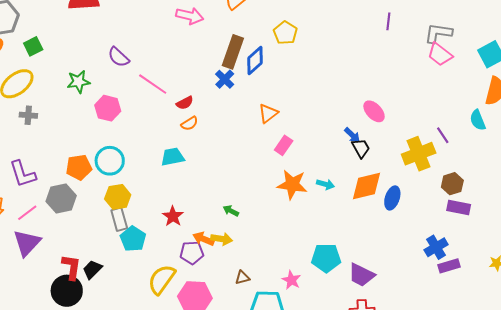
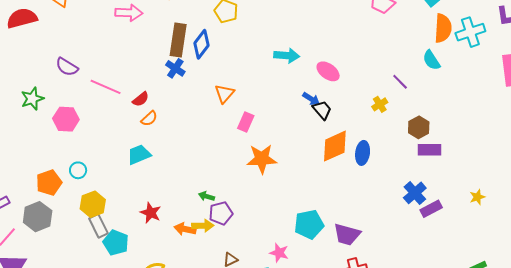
yellow cross: (419, 154) -> (380, 104), size x0.5
cyan circle: (110, 161) -> (78, 170), size x0.6
cyan arrow: (325, 184) -> (287, 56), moved, size x1.4
purple pentagon: (192, 253) -> (221, 213), moved

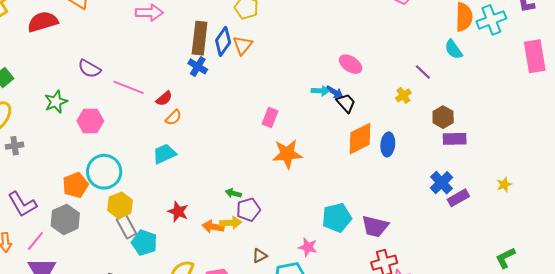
cyan arrow: (287, 56) -> (320, 91), moved, size x0.7
orange triangle: (224, 94) -> (243, 45), moved
cyan circle: (78, 170) -> (104, 172), size x2.0

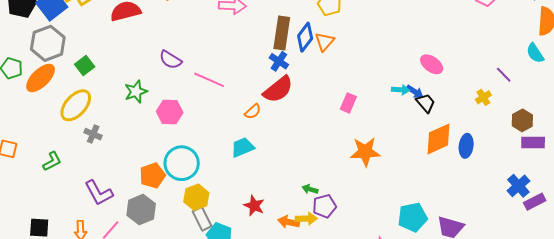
red semicircle: (164, 98) -> (278, 89), moved, size x1.8
pink rectangle: (270, 118) -> (348, 103), moved
gray cross: (15, 146) -> (93, 134), turned 30

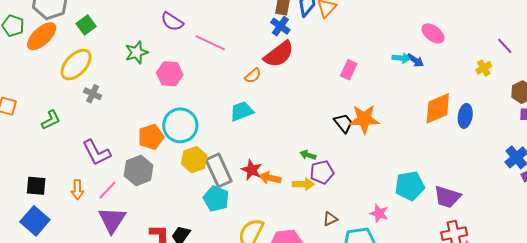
black trapezoid: (426, 103) -> (343, 123), moved
gray rectangle: (202, 219) -> (219, 170), moved, size x1.4
orange arrow: (289, 222) -> (270, 178), moved

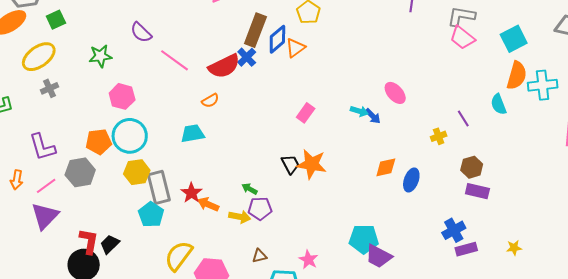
red semicircle: (279, 54) -> (224, 66), moved
pink hexagon: (170, 74) -> (122, 96), moved
gray cross: (93, 94) -> (49, 88), turned 30
orange diamond: (438, 108) -> (386, 167), size x0.7
cyan pentagon: (410, 186) -> (364, 239), moved

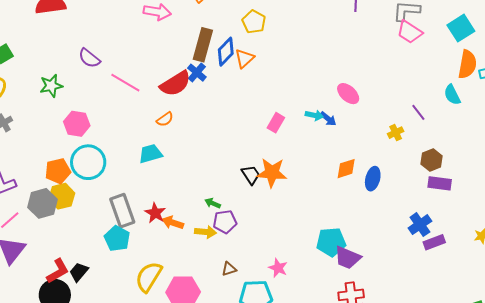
pink rectangle: (306, 113) -> (276, 123), moved
yellow hexagon: (137, 172) -> (62, 196), moved
red L-shape: (89, 241) -> (58, 271), turned 56

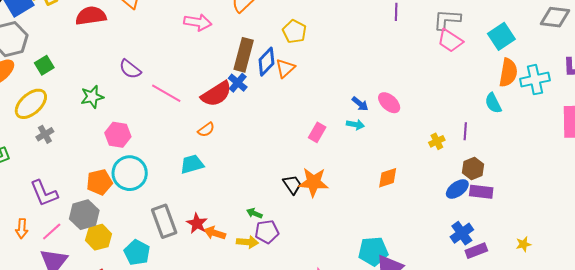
purple line: (418, 112) -> (465, 131), moved, turned 42
blue arrow: (328, 119) -> (360, 104), moved
blue ellipse: (373, 179) -> (457, 189), moved, turned 40
yellow hexagon: (62, 196) -> (99, 237), moved
cyan pentagon: (117, 238) -> (137, 252), moved

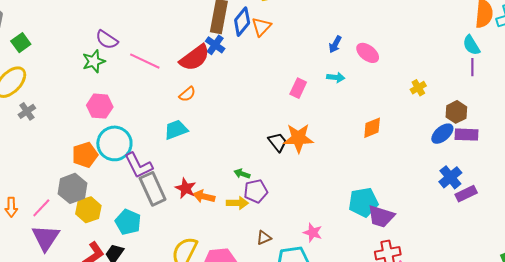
green star: (92, 97) -> (94, 61), moved
blue arrow: (360, 104) -> (335, 44), moved, turned 84
purple line: (465, 131) -> (472, 67), moved
purple L-shape: (44, 193) -> (139, 165), moved

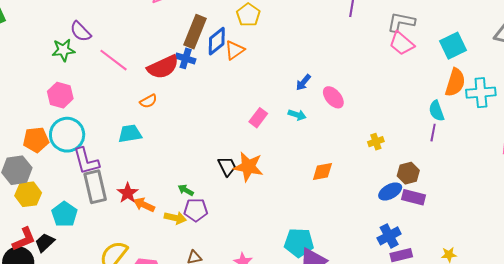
blue cross: (215, 45) -> (186, 58), turned -30

